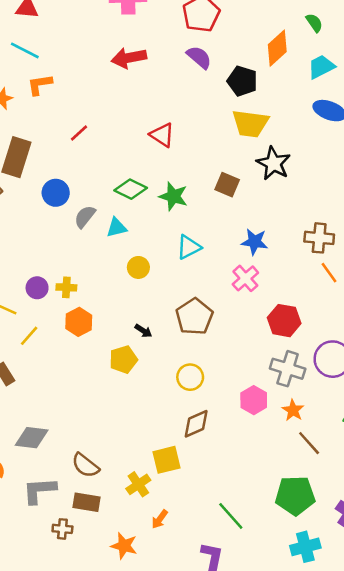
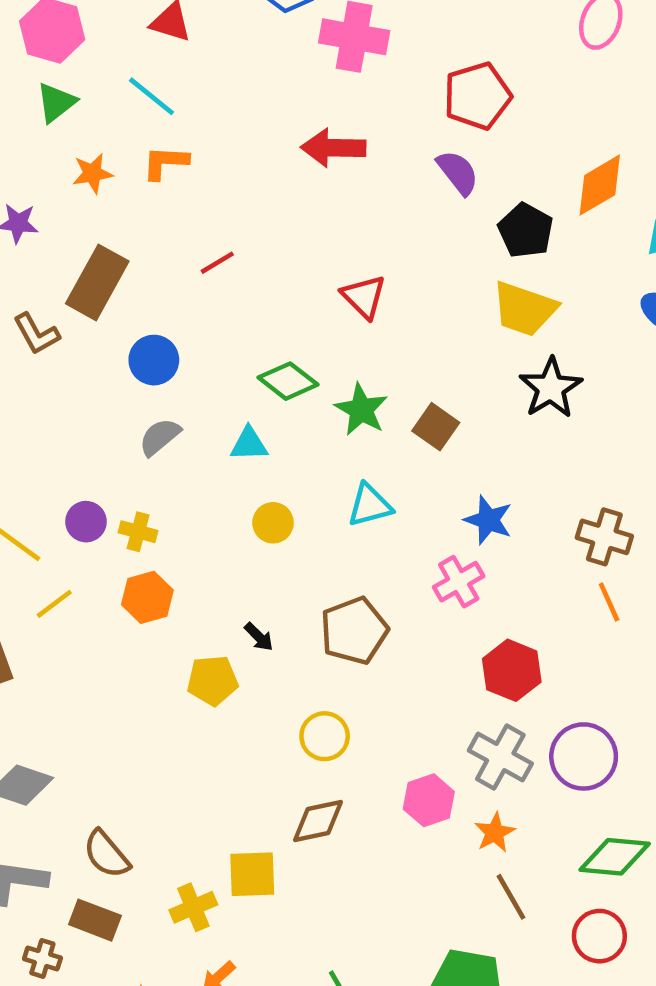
brown square: (227, 185) -> (436, 427), moved
gray semicircle: (85, 217) -> (160, 437), moved

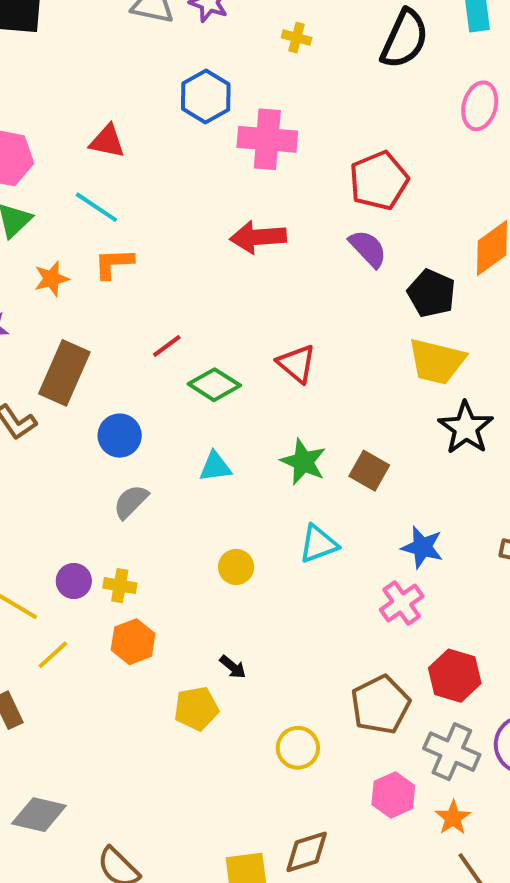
green diamond: (288, 381) -> (214, 385), moved
cyan triangle: (249, 444) -> (215, 467), moved
brown pentagon: (354, 631) -> (380, 705), moved
brown diamond: (318, 821) -> (307, 852), moved

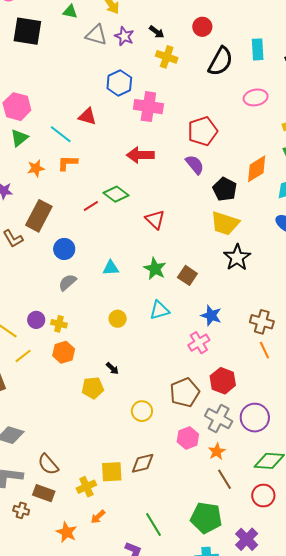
yellow cross: (297, 38) -> (167, 57), size x1.5
pink ellipse: (480, 106) -> (256, 97), turned 60
red triangle: (107, 141) -> (87, 116), moved
green diamond: (214, 385) -> (116, 194), moved

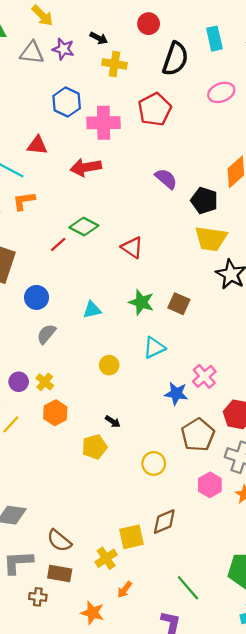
red pentagon: (203, 131) -> (155, 109), moved
red arrow: (140, 155) -> (86, 167), moved
blue star: (211, 316) -> (176, 394), moved
yellow cross: (59, 324) -> (45, 382), turned 35

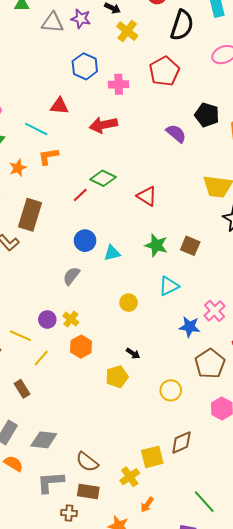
yellow cross: (114, 64) -> (127, 31), turned 30
pink cross: (104, 123) -> (119, 84), size x0.7
black pentagon: (204, 201) -> (207, 115), moved
blue circle: (37, 297) -> (85, 241), moved

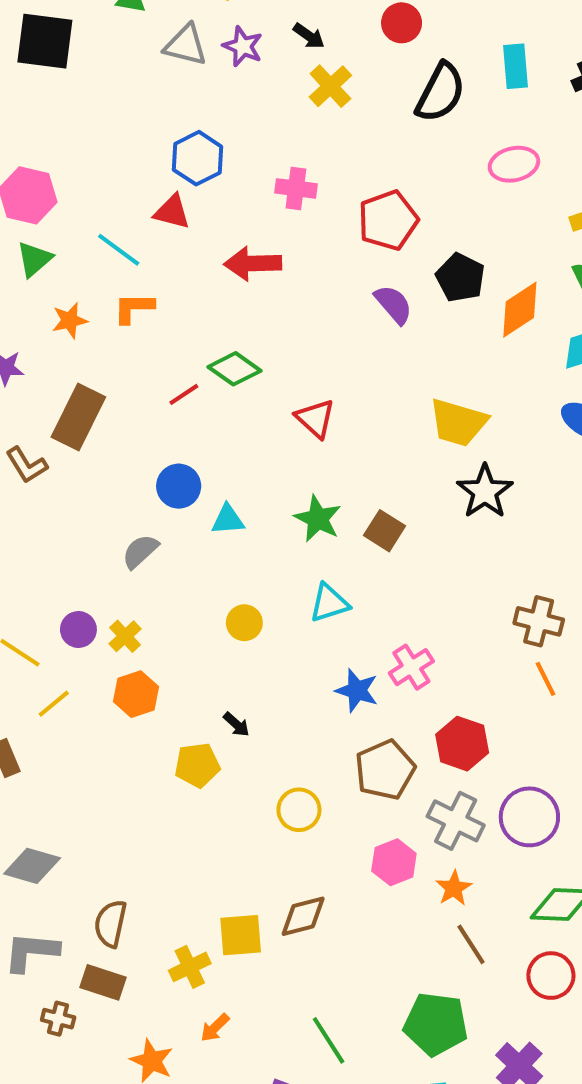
blue hexagon: (85, 66) -> (198, 158), moved
red pentagon: (164, 71) -> (388, 220), moved
brown semicircle: (87, 462) -> (111, 924), turned 55

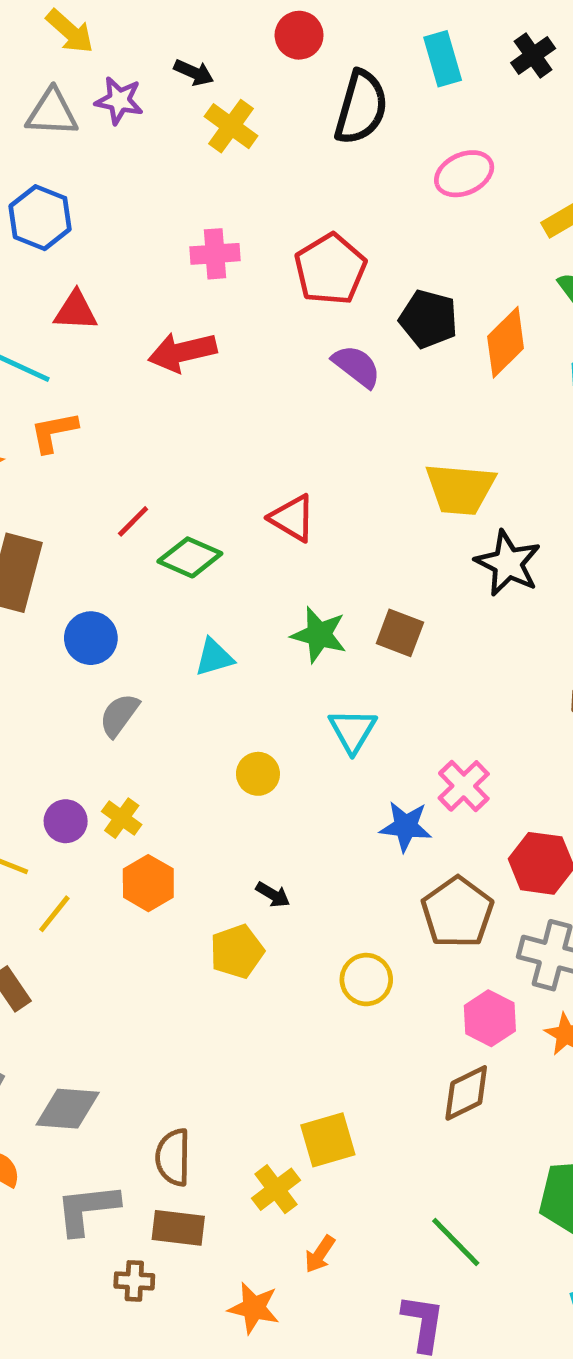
blue hexagon: (198, 158) -> (40, 218), moved
green diamond: (234, 369) -> (190, 557), moved
blue circle: (179, 486) -> (91, 638), moved
cyan triangle: (329, 603) -> (353, 731), turned -30
brown diamond: (303, 916) -> (466, 1093), moved

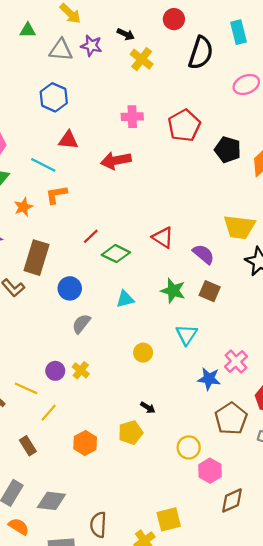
purple semicircle: (357, 366) -> (203, 254), moved
orange hexagon: (148, 883) -> (85, 443), moved
pink hexagon: (490, 1018) -> (210, 471), moved

